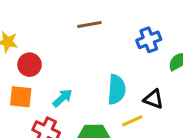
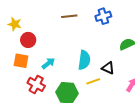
blue cross: (149, 40) -> (103, 16), moved

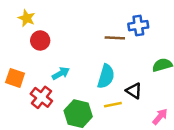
brown line: (69, 16) -> (115, 38), moved
orange square: (21, 61) -> (15, 78), moved

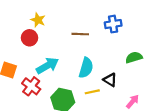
yellow star: (27, 18) -> (38, 20), moved
brown line: (115, 38) -> (80, 34), moved
cyan arrow: (61, 73) -> (47, 66), size x1.5

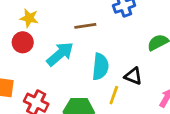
cyan arrow: (47, 66) -> (60, 54), moved
yellow line: (92, 92) -> (114, 95), turned -48

